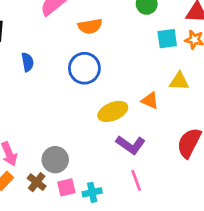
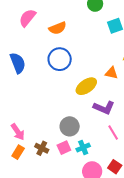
blue semicircle: (27, 62) -> (18, 63), size x1.5
gray circle: (55, 160) -> (70, 126), moved

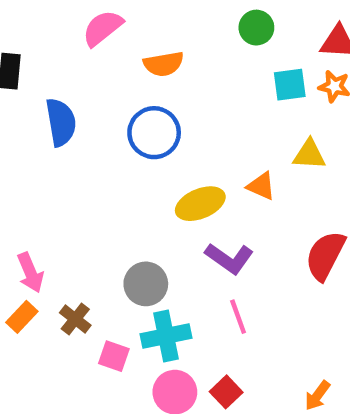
cyan cross: (83, 147) -> (166, 336), size x1.5
pink square: (64, 148) -> (114, 356), moved, turned 32

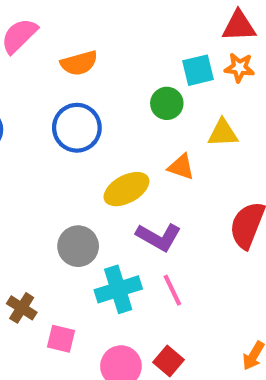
green circle: (256, 28) -> (167, 103), moved
gray circle: (146, 284) -> (78, 246), moved
cyan cross: (166, 336) -> (118, 289), moved

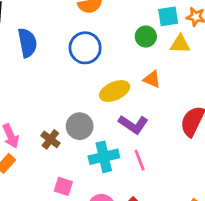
yellow triangle: (223, 133) -> (180, 44), moved
brown cross: (22, 308) -> (50, 139), moved

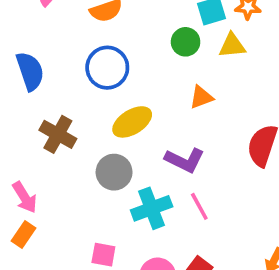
orange triangle: (152, 79) -> (201, 97), turned -36
yellow ellipse: (115, 91) -> (132, 122), moved
brown cross: (50, 139) -> (58, 134), moved, size x1.4

